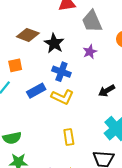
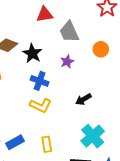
blue rectangle: (36, 91) -> (15, 142), moved

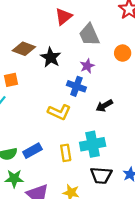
red triangle: (45, 15) -> (64, 17), turned -30
blue cross: (40, 81) -> (76, 86), moved
cyan cross: (93, 136) -> (93, 144), moved, turned 30

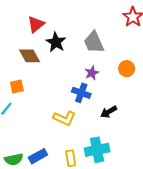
red triangle: (64, 17) -> (36, 24), moved
brown diamond: (24, 49) -> (30, 56), turned 40
orange circle: (123, 53) -> (127, 69), moved
black star: (51, 57) -> (56, 42), moved

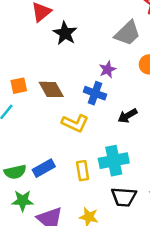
gray trapezoid: (94, 42) -> (128, 33), moved, turned -110
brown diamond: (30, 56) -> (51, 89), moved

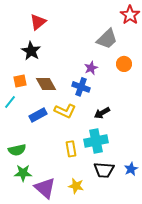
black star: (65, 33) -> (31, 51), moved
black arrow: (128, 116) -> (102, 113), moved
blue rectangle: (44, 168) -> (38, 115), moved

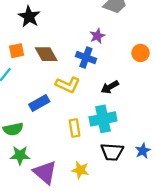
orange circle: (124, 64) -> (141, 53), moved
blue rectangle: (38, 115) -> (39, 103), moved

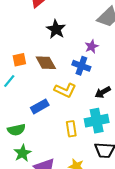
black star: (29, 17) -> (56, 29), moved
green star: (20, 155) -> (22, 153), turned -30

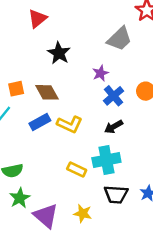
blue cross: (81, 66) -> (114, 96), moved, turned 30
blue rectangle: (40, 106) -> (40, 122), moved
yellow rectangle: (71, 129) -> (77, 169), turned -56

